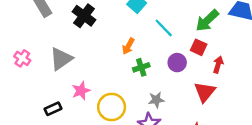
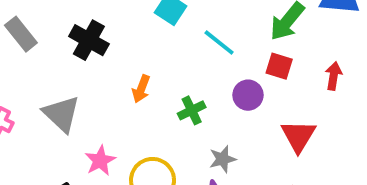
orange arrow: (128, 46) -> (141, 89), moved
gray triangle: (61, 59) -> (61, 114), turned -35
red arrow: (218, 65) -> (334, 76), moved

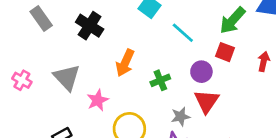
orange arrow: (141, 89) -> (125, 63), size x1.4
red triangle: (298, 136) -> (207, 101), moved
pink star: (100, 161) -> (98, 100), moved

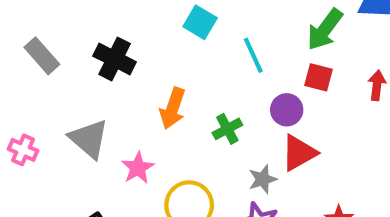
cyan line: (183, 33) -> (253, 55), turned 30
red triangle: (207, 101) -> (299, 153), turned 32

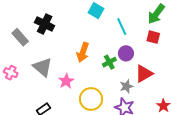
gray rectangle: (42, 56) -> (20, 37), moved
black cross: (115, 59) -> (45, 24), moved
purple circle: (287, 110) -> (126, 53), moved

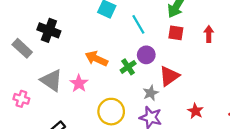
orange arrow: (83, 52) -> (96, 59), turned 102
pink cross: (11, 73) -> (21, 99), moved
pink star: (66, 81) -> (79, 83), moved

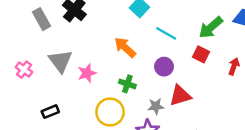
cyan line: (138, 24) -> (166, 33), turned -48
orange arrow: (96, 59) -> (125, 47), moved
green cross: (128, 67) -> (127, 84), moved, turned 35

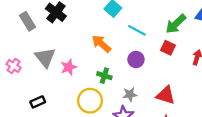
red triangle: (180, 96) -> (166, 95), moved, turned 36

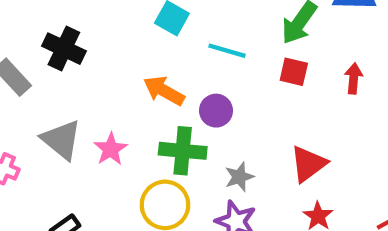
purple circle: (136, 59) -> (216, 111), moved
green cross: (104, 76) -> (183, 151), size x1.5
red triangle: (166, 95) -> (308, 164), turned -42

